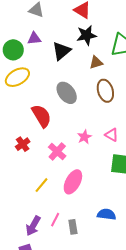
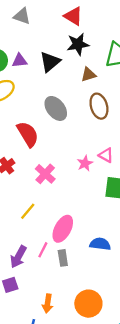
purple triangle: (34, 38) -> (20, 61), moved
pink star: (84, 137) -> (85, 163), moved
pink ellipse: (73, 182) -> (63, 229), moved

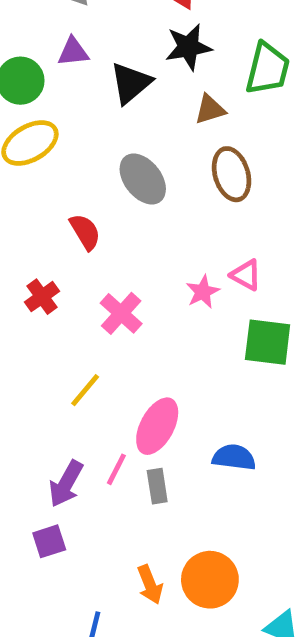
purple triangle: (20, 61) -> (73, 52), moved
red semicircle: (28, 134) -> (85, 232), size x0.7
orange arrow: (48, 304) -> (150, 585), moved, turned -30

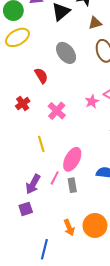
yellow line: (85, 390) -> (41, 144), turned -56

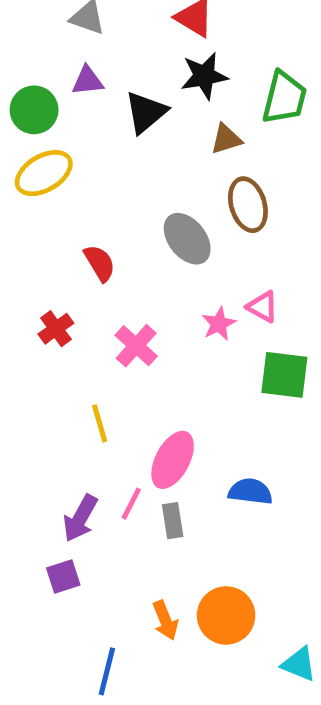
gray ellipse: (66, 53) -> (187, 239), moved

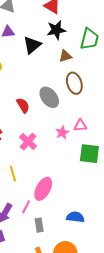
red semicircle: (100, 263) -> (23, 105), moved
pink triangle: (263, 307) -> (80, 125), turned -32
blue semicircle: (250, 491) -> (75, 217), moved
gray rectangle: (173, 521) -> (39, 225), moved

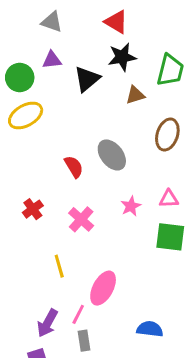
brown ellipse: (74, 83) -> (167, 135), moved, turned 35
pink triangle: (80, 125) -> (169, 199), moved
gray rectangle: (39, 225) -> (84, 341), moved

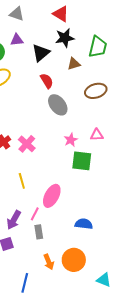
brown ellipse: (167, 135) -> (96, 91), turned 55
red semicircle: (74, 167) -> (47, 81), moved
pink cross: (81, 219) -> (27, 144), moved
green square: (170, 237) -> (82, 161), moved

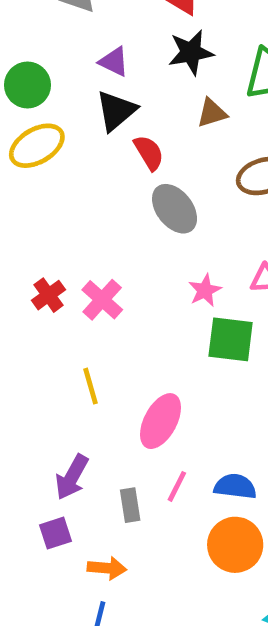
purple triangle: (17, 40) -> (114, 62), moved, turned 32
black triangle: (41, 53) -> (116, 111), moved
pink line: (35, 214) -> (177, 486), moved
orange circle: (74, 260) -> (235, 545), moved
orange arrow: (49, 262) -> (107, 568), moved, turned -63

